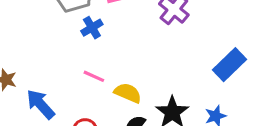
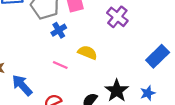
yellow semicircle: (128, 93) -> (87, 53), moved

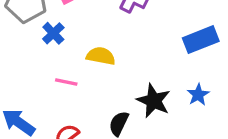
blue rectangle: (158, 56) -> (201, 40), turned 35

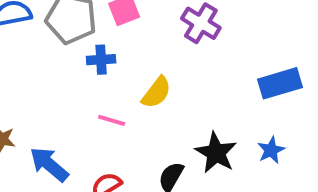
blue cross: (53, 33) -> (101, 60), turned 35
yellow semicircle: (101, 56) -> (156, 92), turned 112

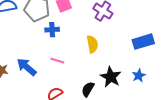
yellow semicircle: (156, 92) -> (92, 44), moved, turned -48
blue arrow: (49, 164) -> (27, 67), moved

